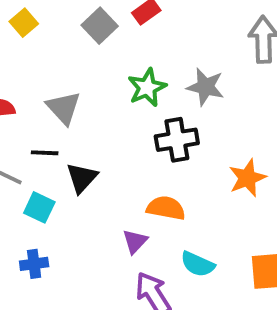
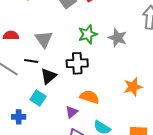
black cross: (177, 140) -> (77, 63), moved
cyan square: (39, 207) -> (38, 98), moved

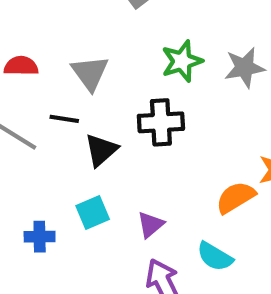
gray star: (117, 38) -> (245, 68), turned -30
orange semicircle: (89, 97) -> (236, 197), moved, turned -48
cyan square: (38, 98) -> (93, 212), moved, turned 35

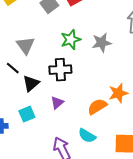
black line: (64, 119) -> (13, 68), turned 32
purple triangle: (151, 225) -> (57, 103), moved

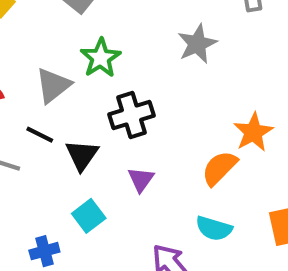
green star: (71, 40) -> (101, 58), moved
gray triangle: (25, 45) -> (53, 85), turned 42

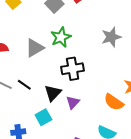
black line: (40, 135) -> (24, 85), moved
black triangle: (82, 155) -> (53, 93), moved
orange semicircle: (219, 168) -> (114, 102), turned -108

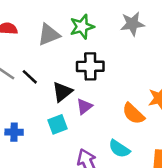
gray star: (111, 37) -> (132, 24), moved
cyan square: (43, 117) -> (57, 124), moved

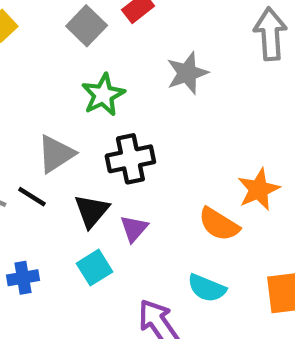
gray triangle: (49, 35) -> (56, 154), moved
blue cross: (14, 132) -> (23, 278), moved

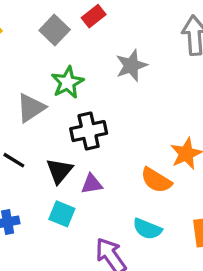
gray triangle: (56, 154) -> (31, 108), moved
purple triangle: (134, 228) -> (92, 184), turned 40
cyan square: (94, 268) -> (62, 214), turned -35

